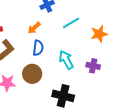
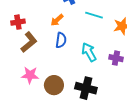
cyan line: (71, 23) -> (94, 15), turned 48
brown circle: (32, 74) -> (54, 85), moved

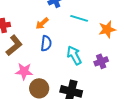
purple cross: (116, 58) -> (101, 61), turned -32
pink star: (30, 75) -> (24, 71), moved

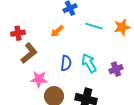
orange star: (107, 29) -> (122, 27), moved
blue semicircle: (46, 43) -> (66, 63), moved

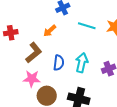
brown L-shape: (29, 53) -> (34, 53), moved
cyan arrow: (89, 63) -> (82, 63), turned 42

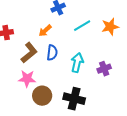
cyan line: (87, 26) -> (82, 26), turned -48
blue semicircle: (59, 63) -> (52, 53), moved

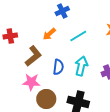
cyan line: (82, 26) -> (78, 36), moved
blue semicircle: (52, 53) -> (58, 67), moved

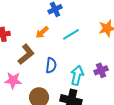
cyan arrow: (81, 66) -> (77, 75), moved
pink star: (31, 82) -> (13, 80), moved

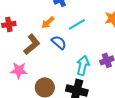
blue semicircle: (51, 65) -> (59, 42), moved, turned -56

